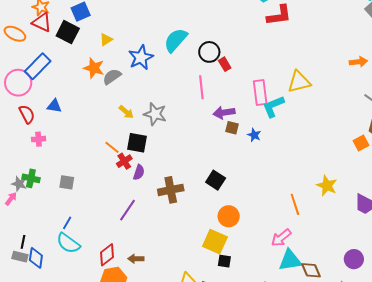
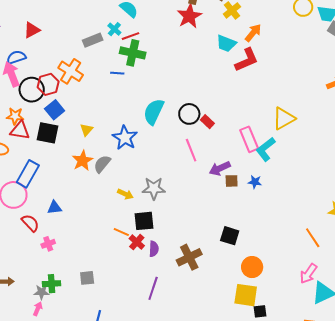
orange star: (94, 68) -> (82, 161), turned -30

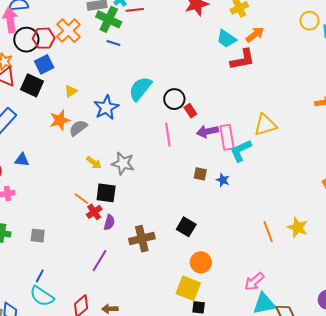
green cross: (133, 53) -> (109, 19), moved
purple arrow: (220, 168) -> (207, 131), moved
orange line: (313, 238) -> (268, 232), moved

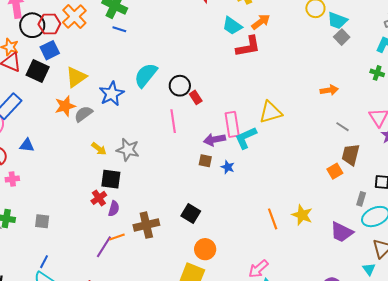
yellow triangle: (71, 91) -> (76, 77), size x1.6
purple arrow: (207, 131) -> (214, 140), moved
orange line: (81, 199) -> (117, 237), moved, turned -56

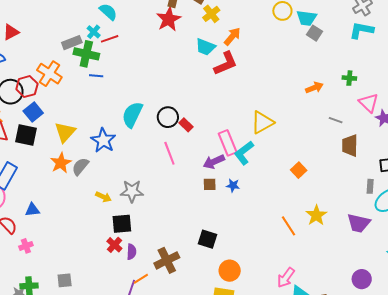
green cross: (377, 73) -> (349, 78), moved
orange square: (335, 171) -> (299, 170), moved
yellow star: (302, 215) -> (316, 215), turned 30

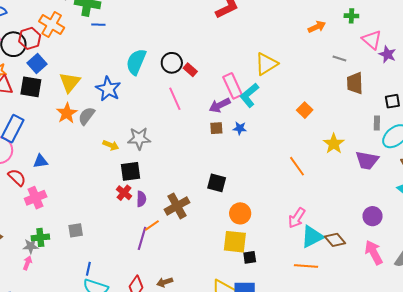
yellow star: (316, 215) -> (334, 144), moved
pink cross: (26, 246) -> (36, 198), size x1.5

